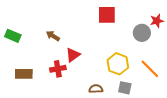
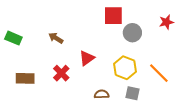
gray circle: (142, 33) -> (132, 33), moved
red triangle: (73, 55) -> (87, 58), moved
red cross: (58, 69) -> (61, 73), turned -35

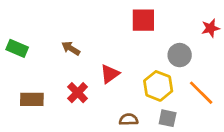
gray circle: (132, 33) -> (180, 55), moved

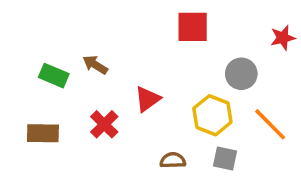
green rectangle: (17, 48) -> (54, 76), moved

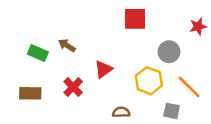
gray square: (225, 159) -> (172, 111), moved

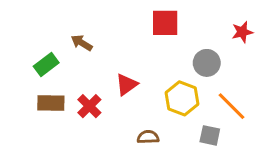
brown arrow: (67, 45) -> (82, 43), moved
green rectangle: (38, 53) -> (46, 64), turned -60
brown rectangle: (30, 93) -> (51, 103), moved

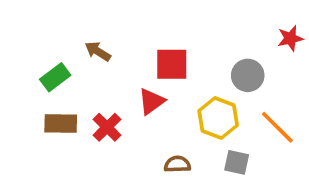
red square: (165, 23) -> (172, 64), moved
gray square: (210, 135) -> (237, 162), moved

